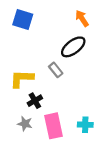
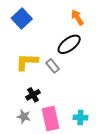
blue square: (23, 19) -> (22, 19), turned 30
yellow L-shape: (22, 79) -> (27, 62), moved

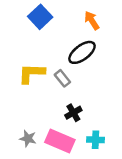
blue square: (22, 19) -> (40, 17), moved
black cross: (33, 95) -> (73, 113), moved
pink rectangle: (51, 119) -> (60, 141), turned -55

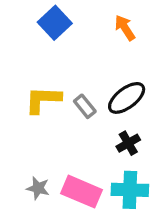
black ellipse: (82, 52) -> (127, 98), moved
black cross: (73, 113) -> (128, 143), moved
cyan cross: (96, 140) -> (130, 190), size x1.5

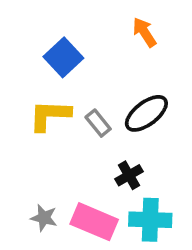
blue square: (55, 23) -> (63, 57), moved
black cross: (128, 143) -> (129, 175), moved

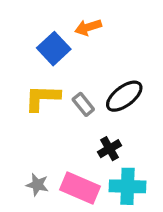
orange arrow: (144, 32) -> (88, 27), moved, turned -75

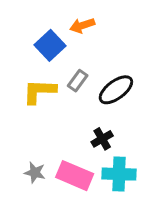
gray rectangle: (83, 104) -> (78, 81), moved, turned 75

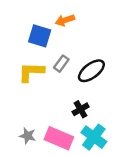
blue square: (50, 45) -> (40, 36), turned -30
cyan cross: (119, 174) -> (94, 137), turned 35

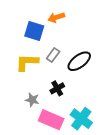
black cross: (81, 109) -> (57, 88), moved
gray star: (28, 136) -> (32, 100), moved

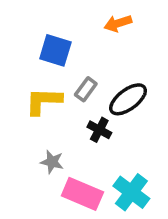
orange arrow: (56, 17) -> (118, 23), moved
black cross: (57, 88) -> (99, 130), moved, turned -32

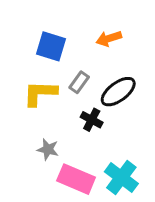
orange arrow: (118, 23) -> (109, 39), moved

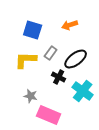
cyan cross: (121, 178) -> (83, 91), moved

